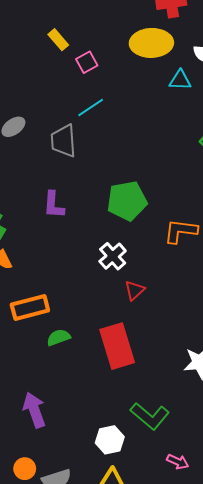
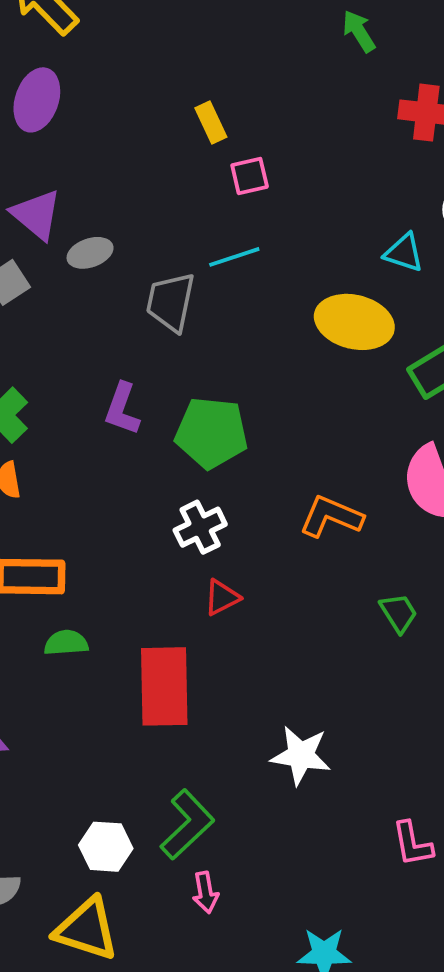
yellow ellipse: (151, 43) -> (354, 322), moved
green pentagon: (127, 201) -> (211, 433), moved
green L-shape: (150, 416) -> (187, 825), turned -99
pink arrow: (178, 462) -> (205, 892), moved, turned 40

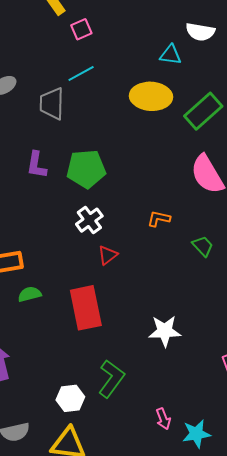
orange L-shape: (331, 517) -> (159, 219), moved, size x0.7
pink arrow: (205, 892) -> (163, 419), moved

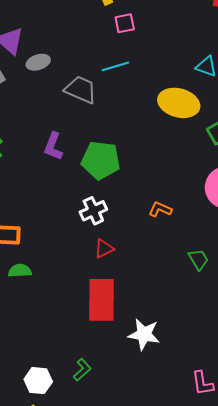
gray trapezoid: (52, 104) -> (81, 90), turned 100
orange L-shape: (159, 219) -> (160, 209), moved
red rectangle: (86, 308) -> (102, 300), moved
green L-shape: (111, 379) -> (82, 370), size x0.6

